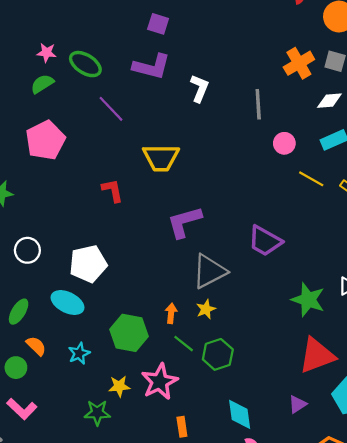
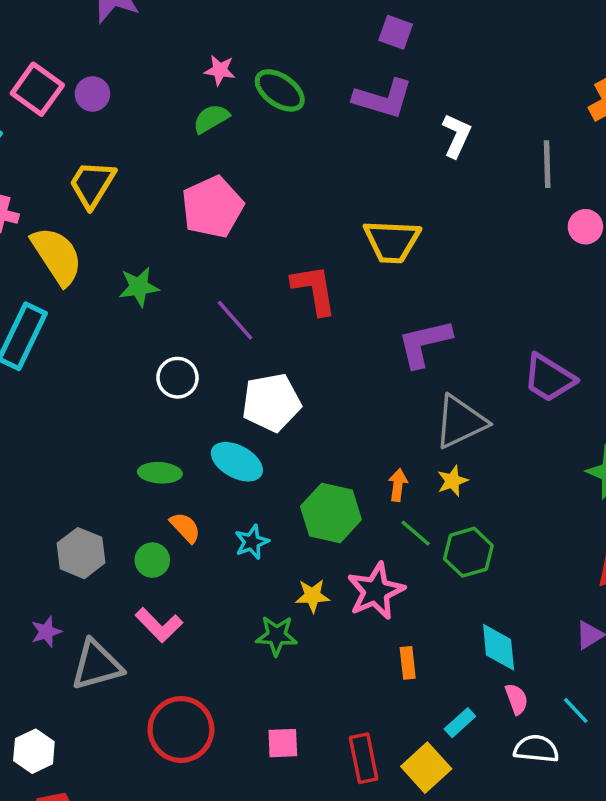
purple line: (111, 109) -> (235, 320), moved
red L-shape: (113, 190) -> (314, 290), size x1.4
green ellipse: (19, 312) -> (160, 473), turned 60

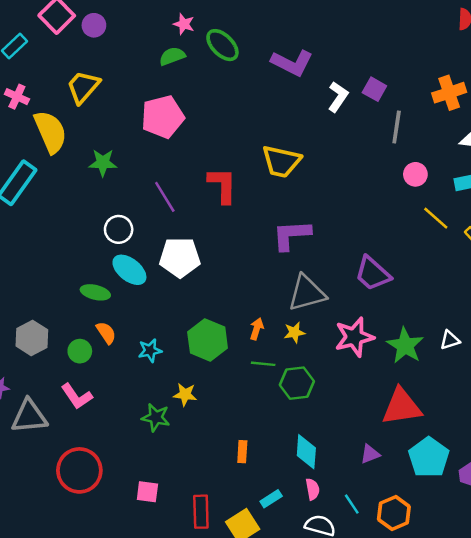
purple square: (396, 32) -> (374, 89), moved
cyan ellipse: (237, 462) -> (129, 270), moved
green line: (416, 533) -> (263, 364), turned -45
pink star: (376, 591) -> (354, 337), moved

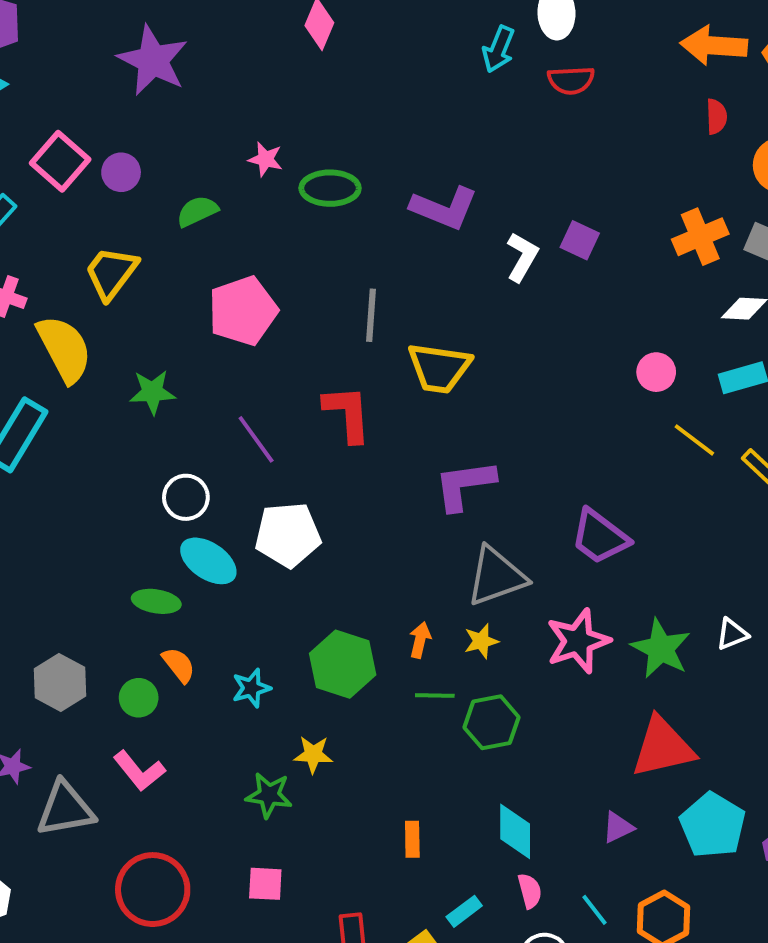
green ellipse: (222, 45) -> (330, 188), turned -40
green semicircle: (172, 56) -> (197, 211), moved
gray line: (397, 127) -> (371, 315), moved
pink square: (147, 492) -> (265, 884), moved

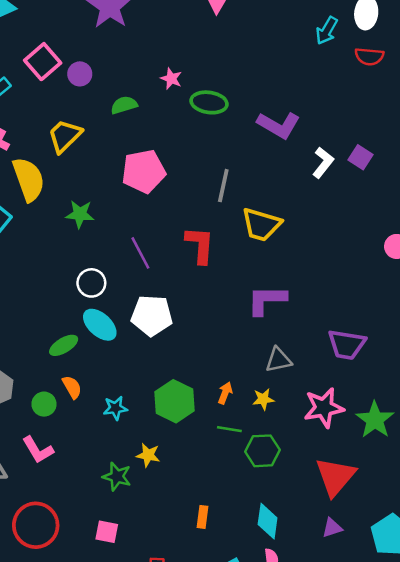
purple trapezoid: (600, 537) -> (347, 344), turned -36
gray triangle: (496, 576) -> (278, 360), size x0.7
green ellipse: (156, 601) -> (64, 345), turned -48
red triangle: (663, 747) -> (335, 477), moved, turned -45

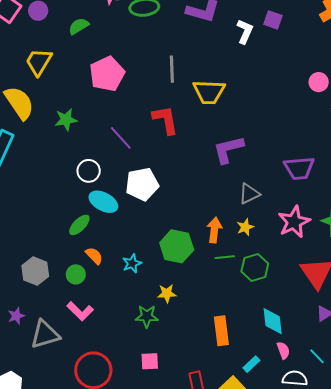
orange arrow: (225, 393) -> (214, 230), size x1.4
orange rectangle: (203, 517) -> (221, 331), size x1.6

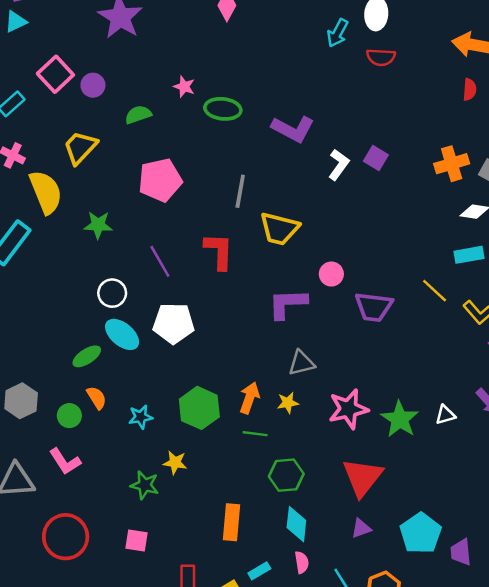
pink circle: (319, 82) -> (331, 274), moved
purple trapezoid: (299, 168) -> (374, 307), moved
green hexagon: (255, 267) -> (286, 475), moved

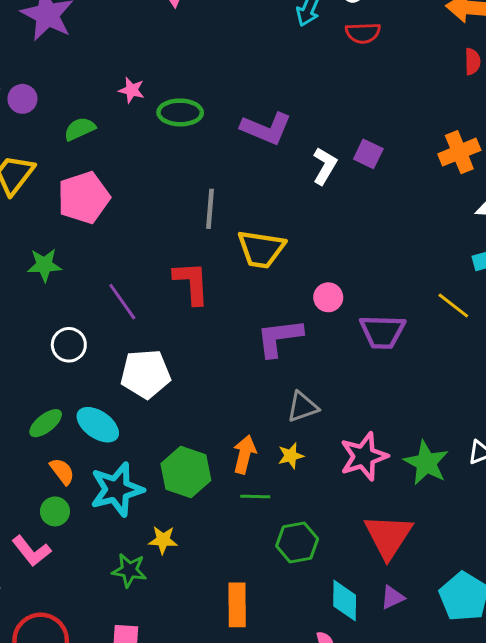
pink pentagon: (160, 180) -> (84, 198), moved
cyan ellipse: (122, 334) -> (98, 425), moved
green circle: (69, 416) -> (55, 511), moved
cyan star: (141, 417) -> (117, 489), size x1.8
cyan diamond: (296, 524) -> (345, 601), moved

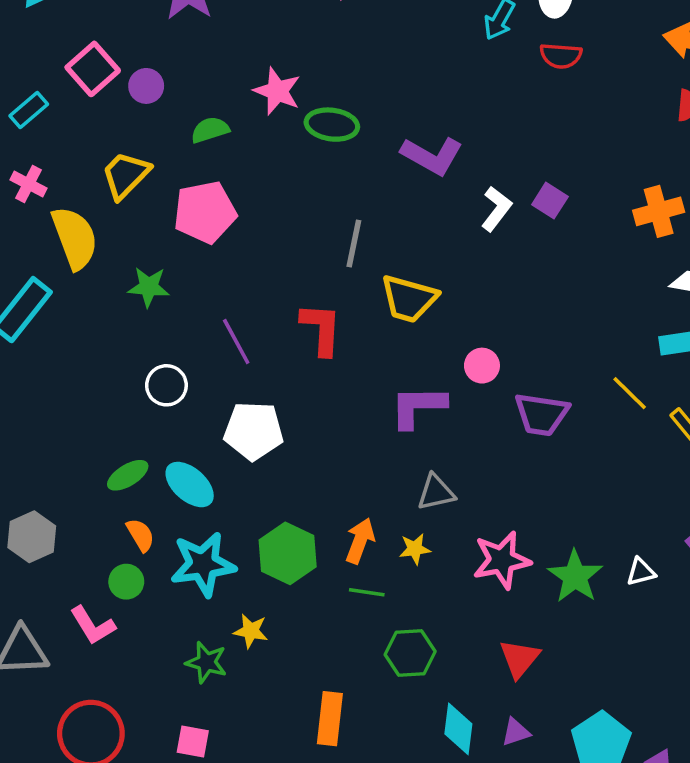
pink star: (132, 90) -> (277, 91), size x1.5
red triangle: (388, 536) -> (519, 658), size x0.7

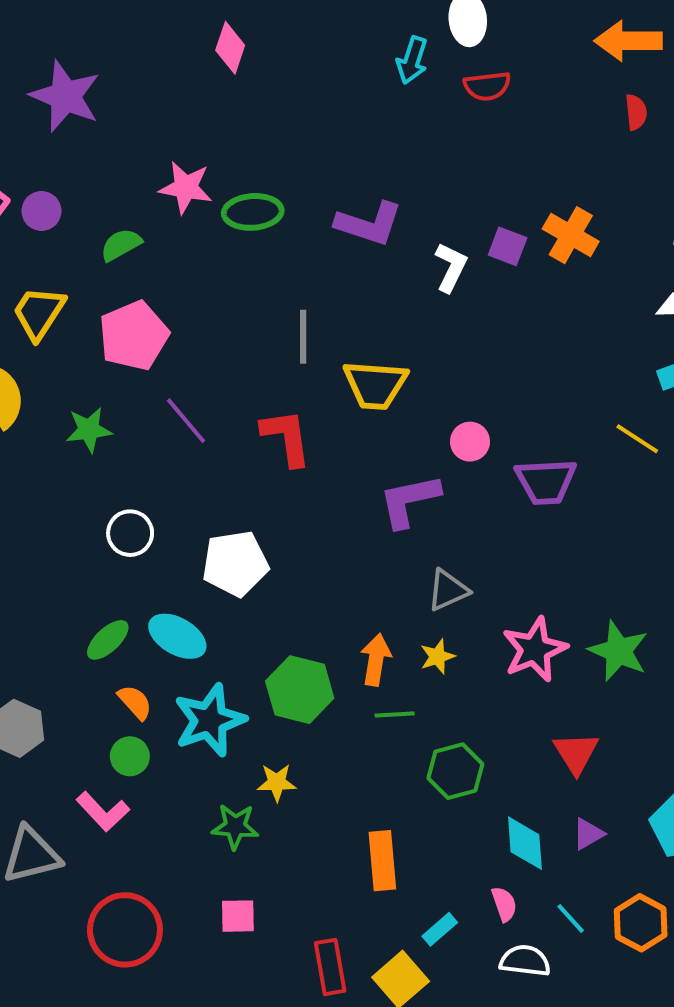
orange cross: (659, 211) -> (571, 235), moved, turned -33
purple line: (236, 342) -> (186, 421), moved

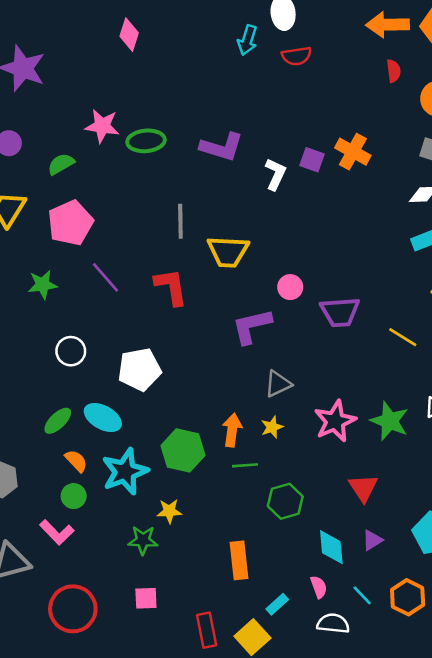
yellow line: (637, 439) -> (403, 337), moved

